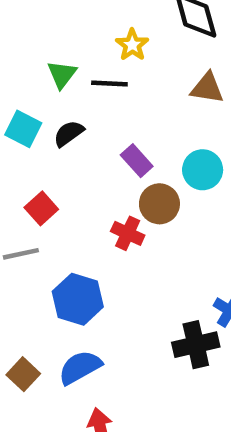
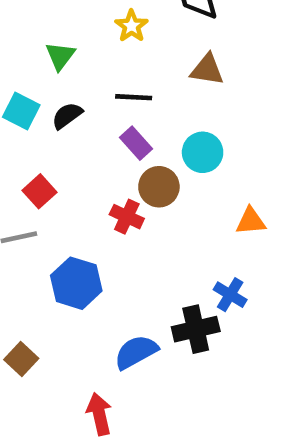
black line: (109, 83) -> (134, 97), moved
blue semicircle: (80, 367) -> (136, 352), moved

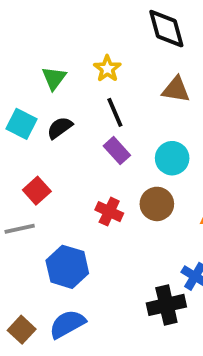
yellow star: (131, 26) -> (107, 69), moved
black line: (134, 97) -> (115, 112), turned 64
brown circle: (159, 187) -> (157, 204), moved
blue semicircle: (136, 352) -> (67, 324), moved

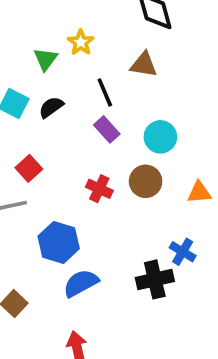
yellow star: (107, 69) -> (81, 42), moved
brown triangle: (176, 90) -> (144, 65), moved
blue semicircle: (67, 324) -> (81, 283), moved

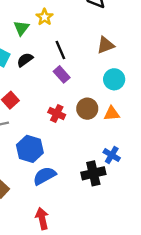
brown triangle: (144, 65) -> (106, 45), moved, turned -30
cyan circle: (160, 137) -> (114, 79), moved
orange triangle: (199, 192) -> (112, 114), moved

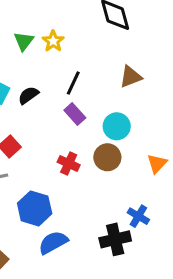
green triangle: (21, 28) -> (24, 41), moved
black line: (60, 50) -> (73, 83), turned 48
cyan circle: (114, 79) -> (117, 126), moved
orange triangle: (112, 114) -> (157, 163), moved, turned -42

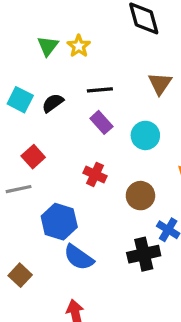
brown triangle: (131, 77) -> (160, 83), turned -35
black line: (73, 83) -> (100, 90), turned 60
brown circle: (107, 157) -> (140, 196), moved
blue semicircle: (53, 242) -> (79, 257), turned -116

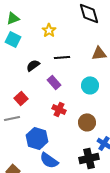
green triangle: (48, 46) -> (13, 18), moved, turned 32
brown triangle: (160, 83) -> (99, 53), turned 49
cyan square: (20, 100) -> (13, 39), moved
purple rectangle: (101, 122) -> (54, 82), moved

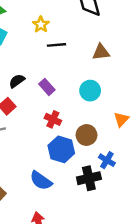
black line: (62, 57) -> (56, 45), moved
black semicircle: (33, 65) -> (17, 81), moved
blue hexagon: (37, 138) -> (61, 149), moved

